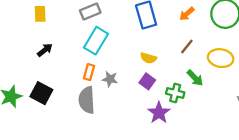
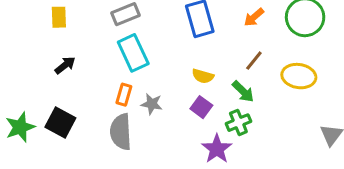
cyan rectangle: (96, 41) -> (133, 53), turned -56
green arrow: (195, 78) -> (243, 92), moved
green cross: (175, 93) -> (238, 123), turned -36

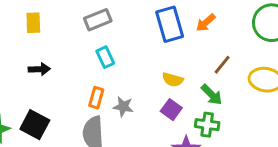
orange arrow: (254, 17) -> (206, 23), moved
cyan rectangle: (133, 53) -> (105, 57), size x0.6
black arrow: (65, 65) -> (39, 69), turned 36
green cross: (238, 123) -> (207, 125), turned 30

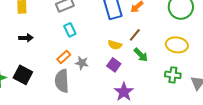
brown line: (222, 65) -> (135, 35), moved
orange rectangle: (96, 98) -> (64, 57), turned 32
green cross: (207, 125) -> (173, 75), moved

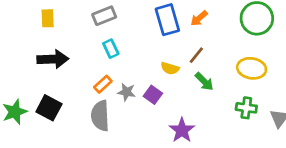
black arrow: (26, 38) -> (53, 59), size x1.6
purple square: (114, 65) -> (153, 95), moved

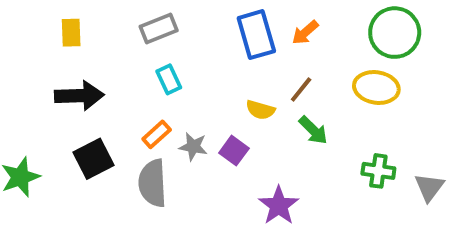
yellow ellipse: (252, 68) -> (376, 87), moved
black square: (49, 108) -> (94, 159), moved, turned 35

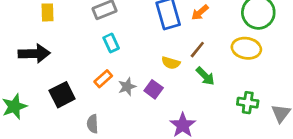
black arrow: (79, 96) -> (34, 54), moved
gray star: (193, 147) -> (127, 87), turned -30
gray semicircle: (153, 183) -> (93, 124), moved, size x0.6

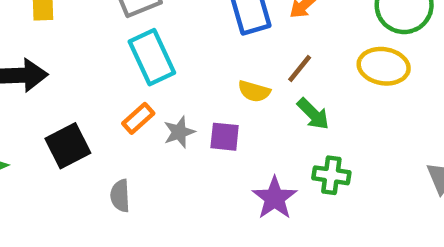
cyan rectangle: (111, 43) -> (152, 57), size x1.6
purple square: (154, 89) -> (225, 137), turned -30
green cross: (248, 103) -> (331, 175), moved

